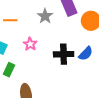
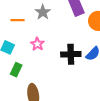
gray star: (45, 16) -> (43, 12), moved

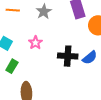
orange line: (18, 20) -> (13, 10), moved

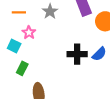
pink star: (35, 43) -> (29, 33), moved

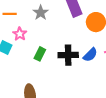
green rectangle: (22, 68) -> (40, 54), moved

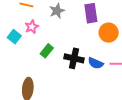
blue semicircle: (90, 55) -> (96, 63), turned 56

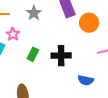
blue semicircle: (96, 63) -> (86, 80), moved

